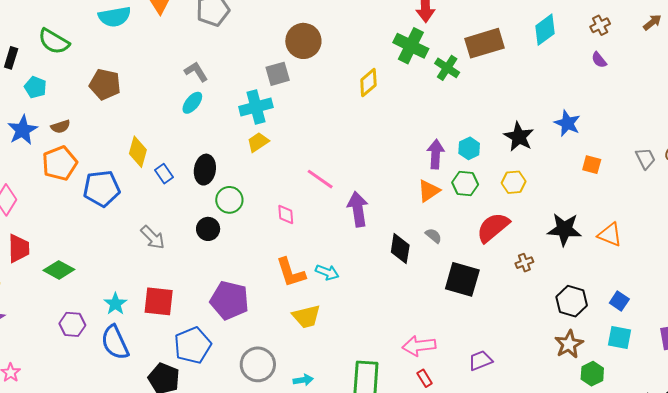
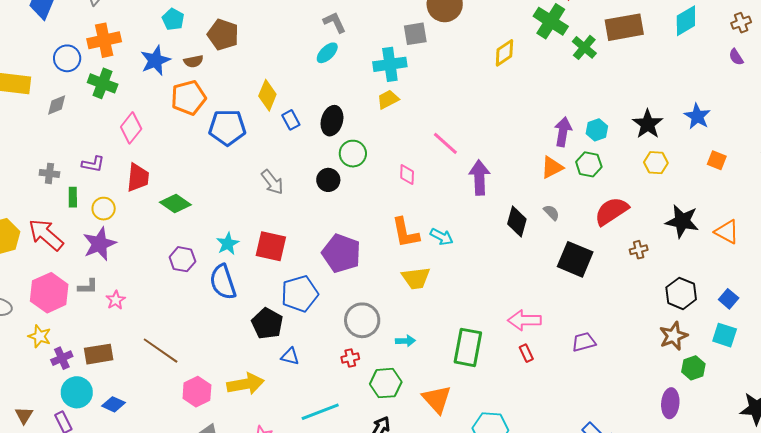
brown pentagon: (105, 84) -> (223, 35), moved
yellow hexagon: (514, 182) -> (656, 163), moved

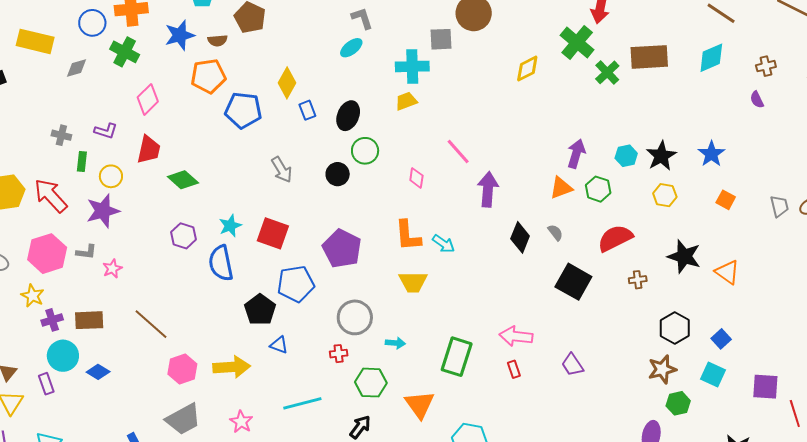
cyan hexagon: (597, 130) -> (626, 156), moved
purple trapezoid: (584, 342) -> (572, 365), turned -115

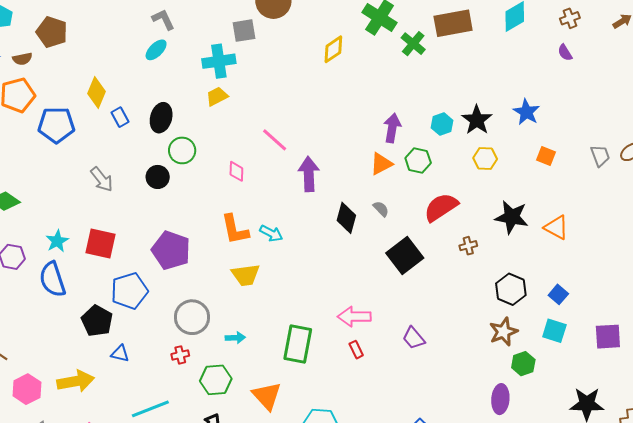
black square: (573, 282) -> (405, 255), turned 30

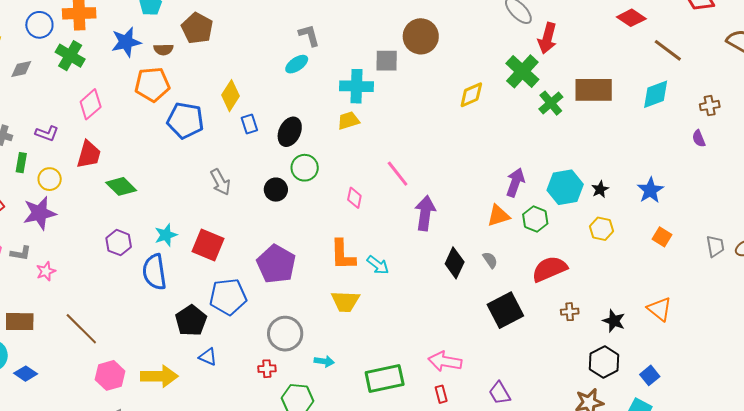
black star: (477, 120) -> (600, 189), size x0.6
cyan hexagon: (442, 124) -> (565, 187), size x1.6
black star: (512, 217) -> (614, 321), moved, size x0.7
green rectangle: (298, 344) -> (385, 378), turned 57

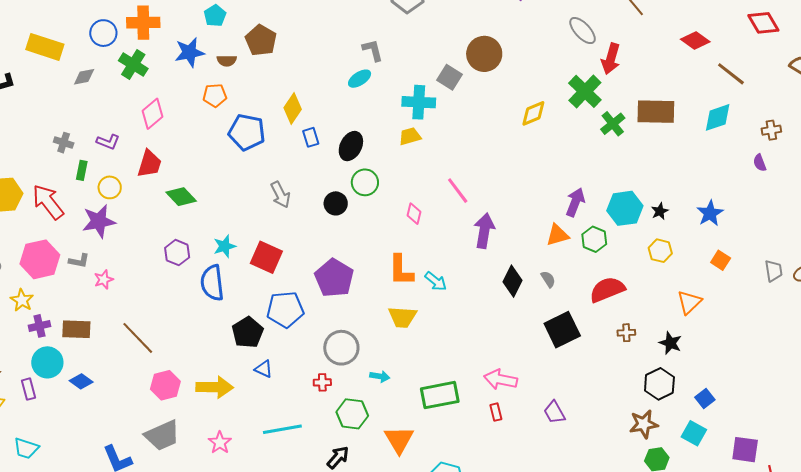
gray square: (387, 61) -> (450, 77), turned 30
orange pentagon: (152, 84) -> (215, 95), size x0.7
orange triangle: (660, 309) -> (689, 302), moved, turned 36

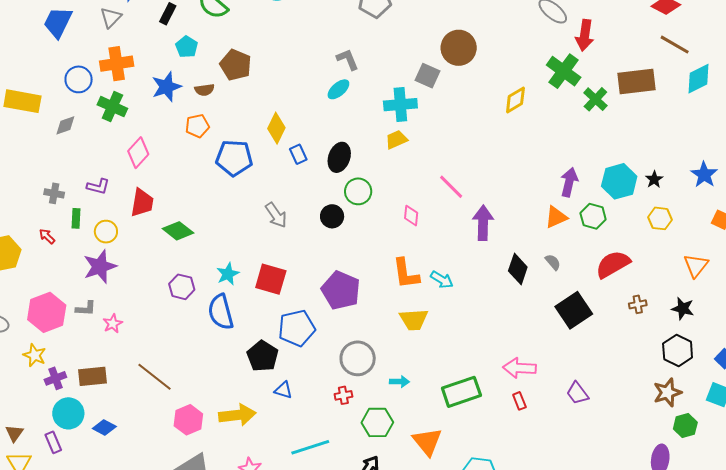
brown line: (731, 74) -> (675, 45), moved
red arrow: (48, 202) -> (47, 236), moved, size x0.5

